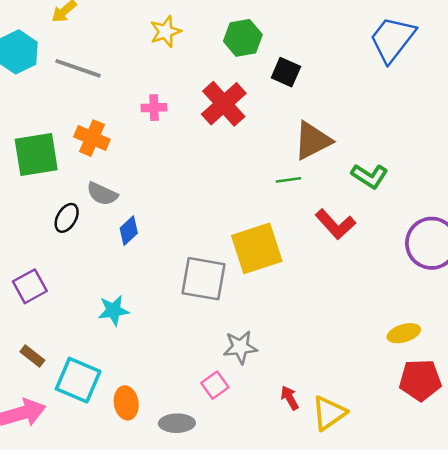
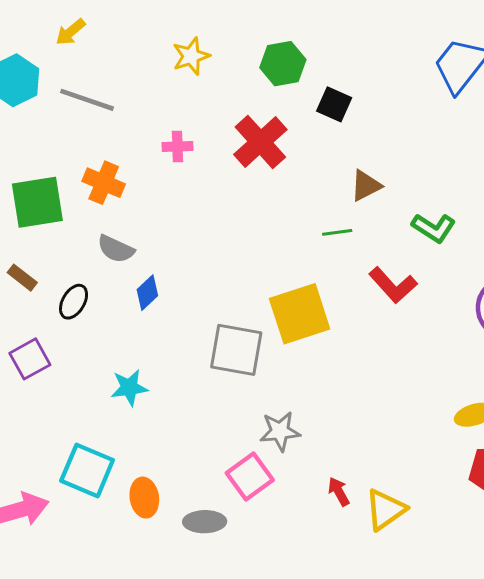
brown triangle: (313, 141) -> (366, 186), size x0.7
black ellipse: (67, 218) -> (74, 302), moved
brown rectangle: (32, 356) -> (22, 278), moved
pink square: (215, 385) -> (250, 476), size x1.4

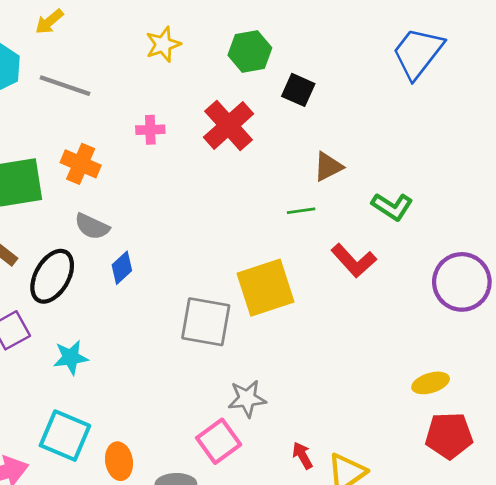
black ellipse: (74, 302) -> (52, 276), size x1.6
cyan star: (129, 388) -> (71, 357), moved

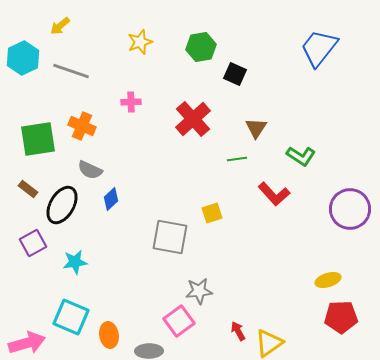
red cross: (229, 125) -> (193, 119), moved
brown triangle: (328, 167) -> (256, 128), turned -30
yellow square: (266, 288) -> (212, 213), size x0.5

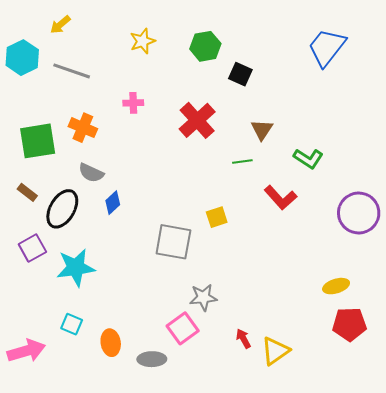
cyan star: (75, 262) -> (76, 268), size x1.5
cyan square: (71, 317) -> (72, 324), size x0.6

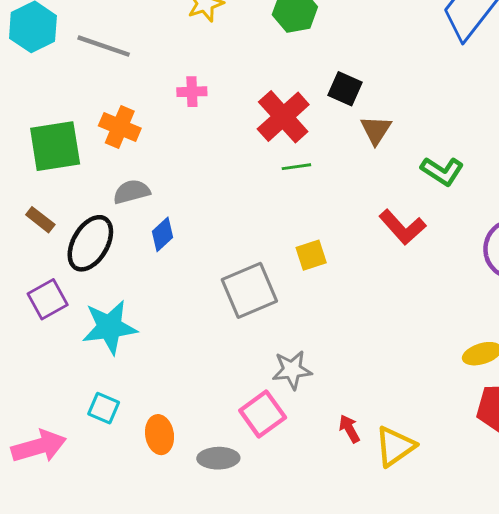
black square: (240, 74) -> (345, 89), moved
green line: (242, 162) -> (296, 167), moved
gray semicircle: (91, 173) -> (132, 192), turned 140
gray square: (173, 242) -> (249, 290), turned -33

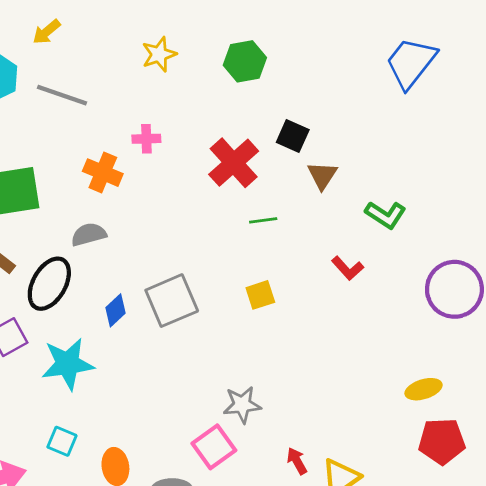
orange cross: (120, 127) -> (103, 173), moved
green line: (296, 167) -> (263, 220), moved
red L-shape: (402, 227) -> (348, 268), size x0.7
blue diamond: (162, 234) -> (115, 310), moved
gray square: (249, 290) -> (172, 301), moved

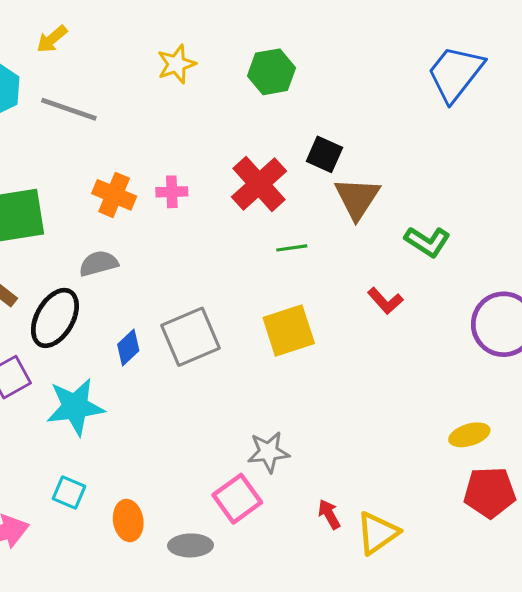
pink cross: (146, 139) -> (172, 192), moved
brown triangle: (322, 175) -> (357, 198), size x1.4
yellow square: (260, 295) -> (289, 330), size x1.6

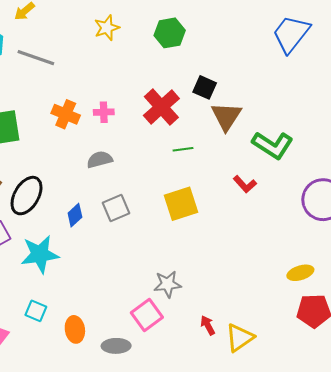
green L-shape: (427, 242) -> (273, 145), size x1.4
gray semicircle: (99, 263) -> (100, 160), moved
gray square: (190, 337) -> (116, 208), size x0.7

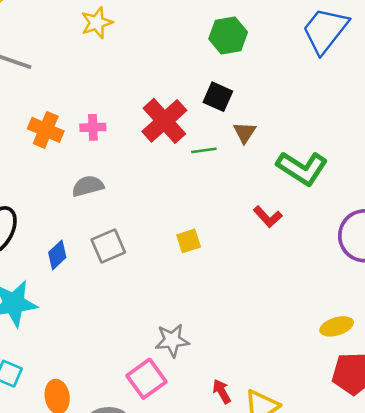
green hexagon: (170, 33) -> (228, 35), moved
brown triangle: (226, 116) -> (245, 132), size x0.6
green line: (183, 149) -> (204, 150), moved
yellow square: (181, 204) -> (189, 241), size x0.6

